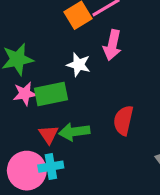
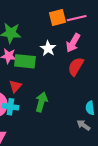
red semicircle: (123, 120) -> (76, 67), moved
green arrow: (74, 132) -> (41, 102), moved, turned 96

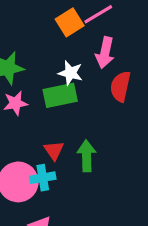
green rectangle: (25, 61) -> (60, 95), moved
red triangle: (15, 86) -> (54, 150), moved

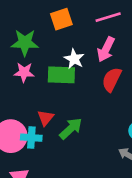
orange square: (70, 22) -> (61, 19), moved
green arrow: (87, 156) -> (71, 129), turned 35

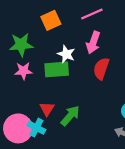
cyan cross: (31, 138) -> (36, 128), turned 30

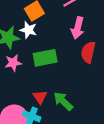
white star: (66, 54) -> (28, 30), moved
green arrow: (70, 116) -> (63, 101), turned -80

